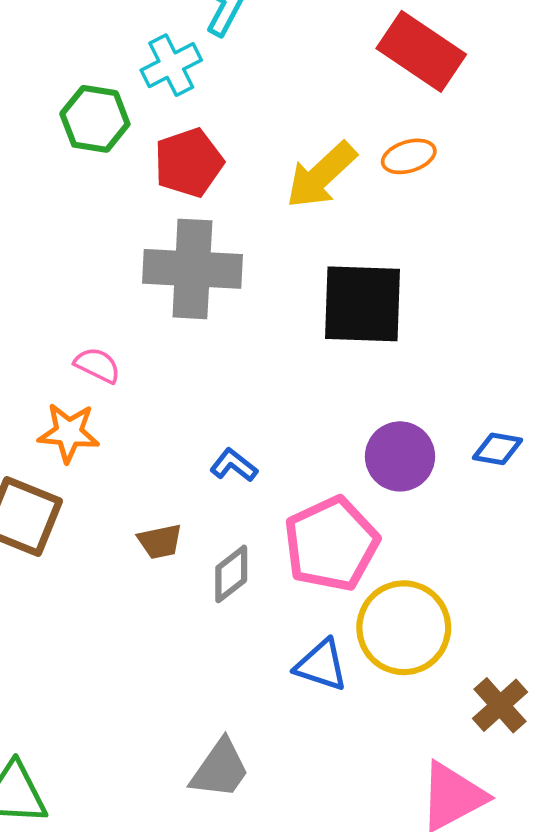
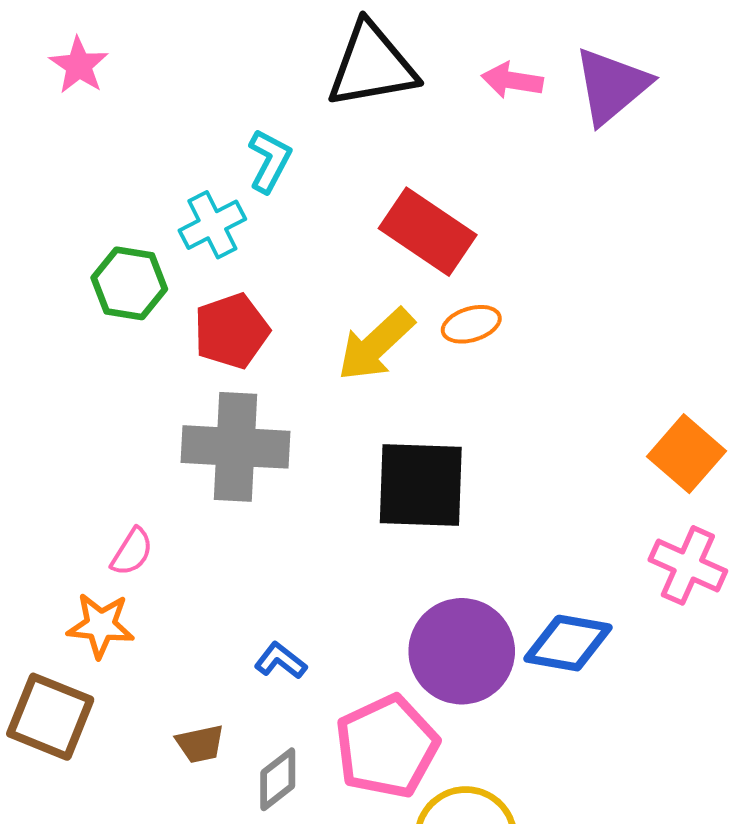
red rectangle: (421, 51) -> (428, 232), moved
pink semicircle: (97, 365) -> (132, 552), turned 96
blue diamond: (498, 449) -> (568, 643), size x1.6
purple circle: (400, 456) -> (462, 651), size x1.4

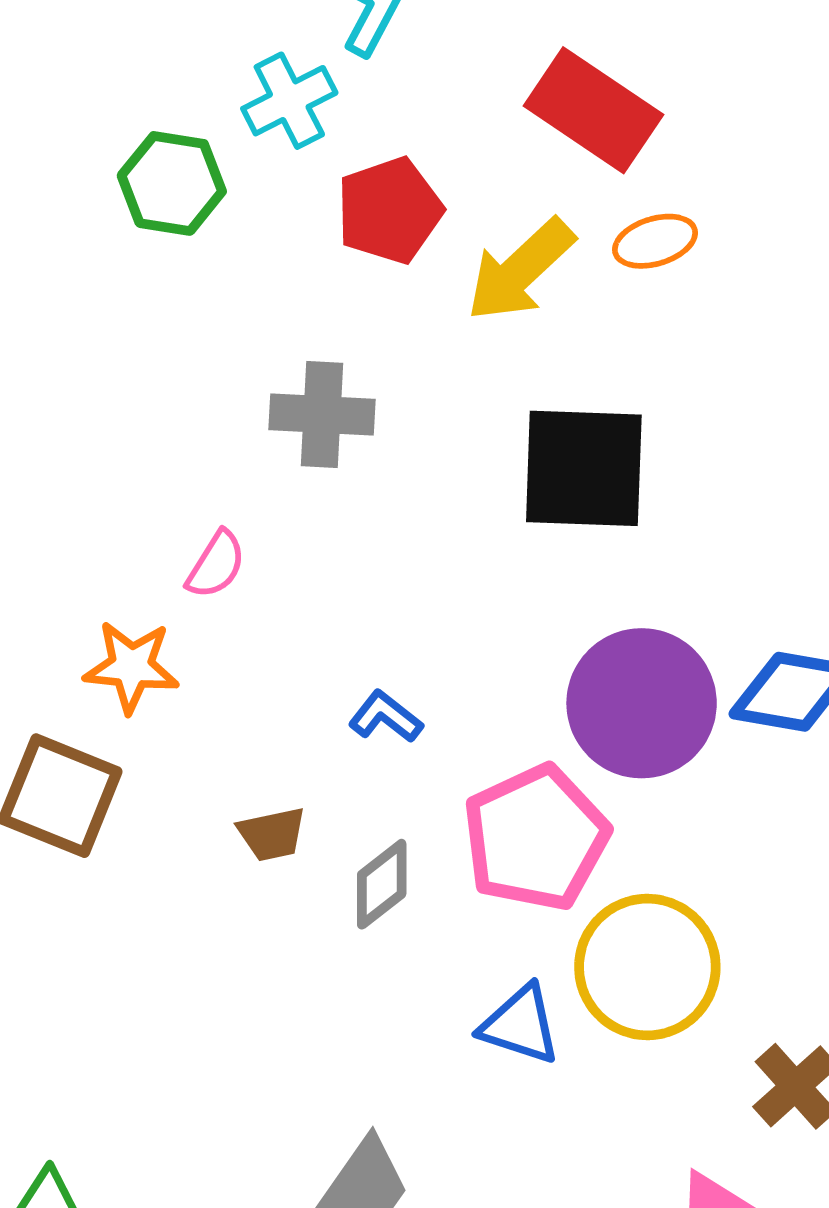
red pentagon: (231, 331) -> (389, 210), moved
gray cross: (236, 447) -> (322, 414), size x0.7
pink semicircle: (132, 552) -> (216, 565), moved

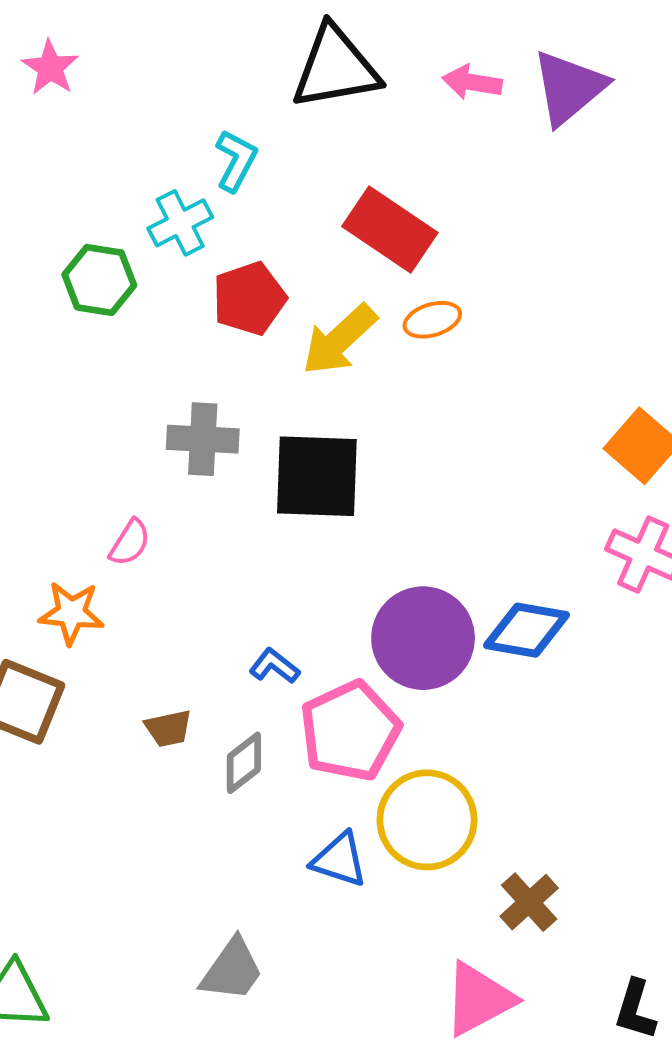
black square: (584, 468) -> (317, 476), moved
blue L-shape: (386, 717) -> (274, 666), moved

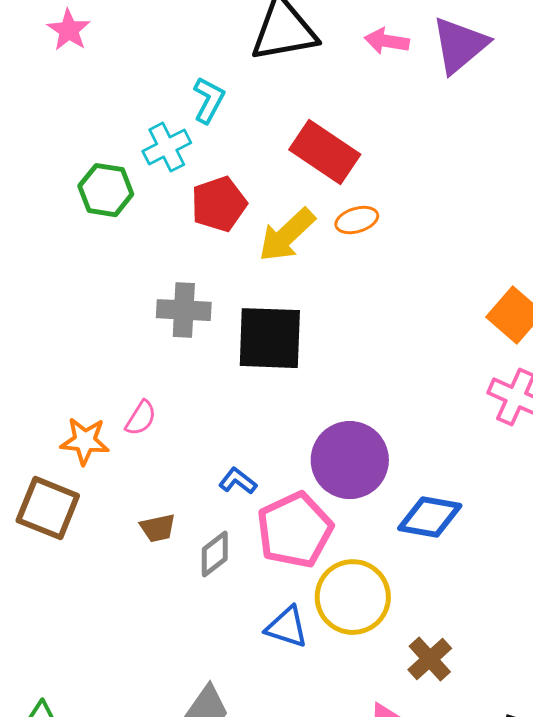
pink semicircle: (130, 543) -> (141, 418), moved
blue diamond: (527, 630) -> (430, 517), moved

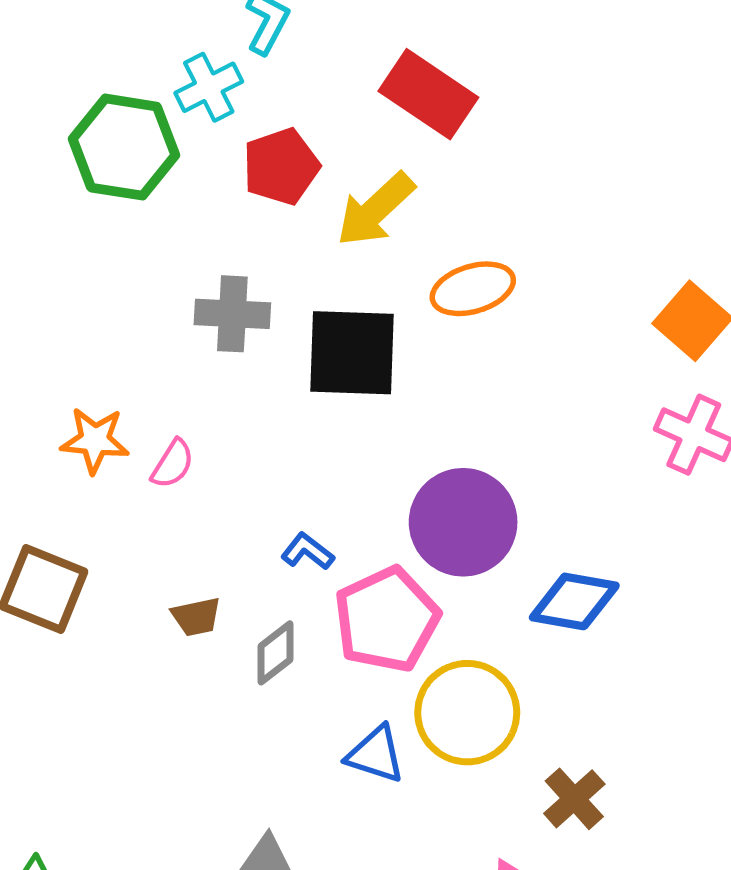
green hexagon: (106, 190) -> (124, 147), size x1.4
orange ellipse: (357, 220) -> (473, 289), moved, size x1.4
orange star: (85, 441) -> (95, 440), moved

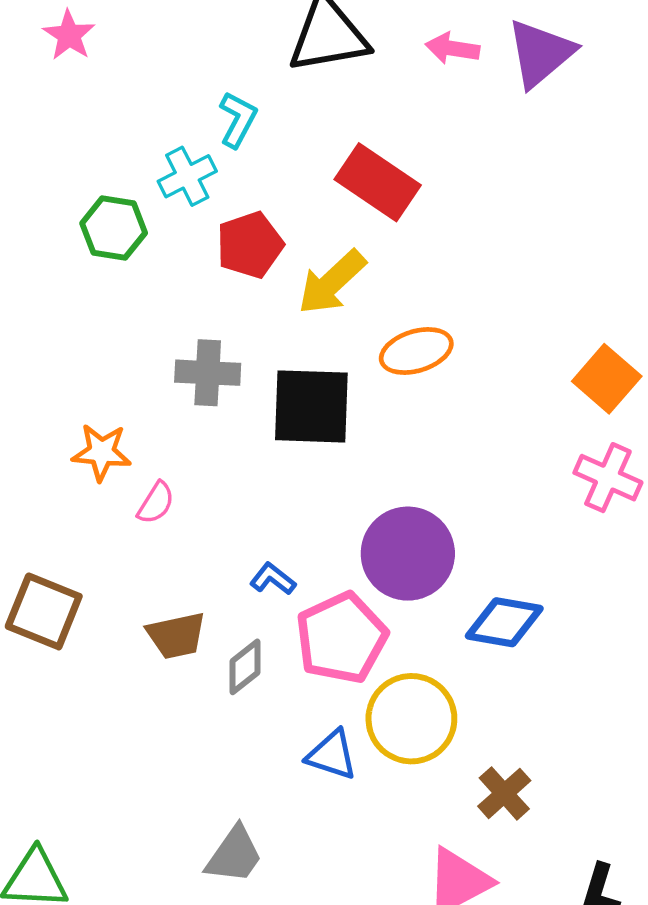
green hexagon: (124, 147) -> (114, 228), size x0.7
orange star: (95, 440) -> (102, 452), moved
brown trapezoid: (196, 617) -> (176, 636), size x1.4

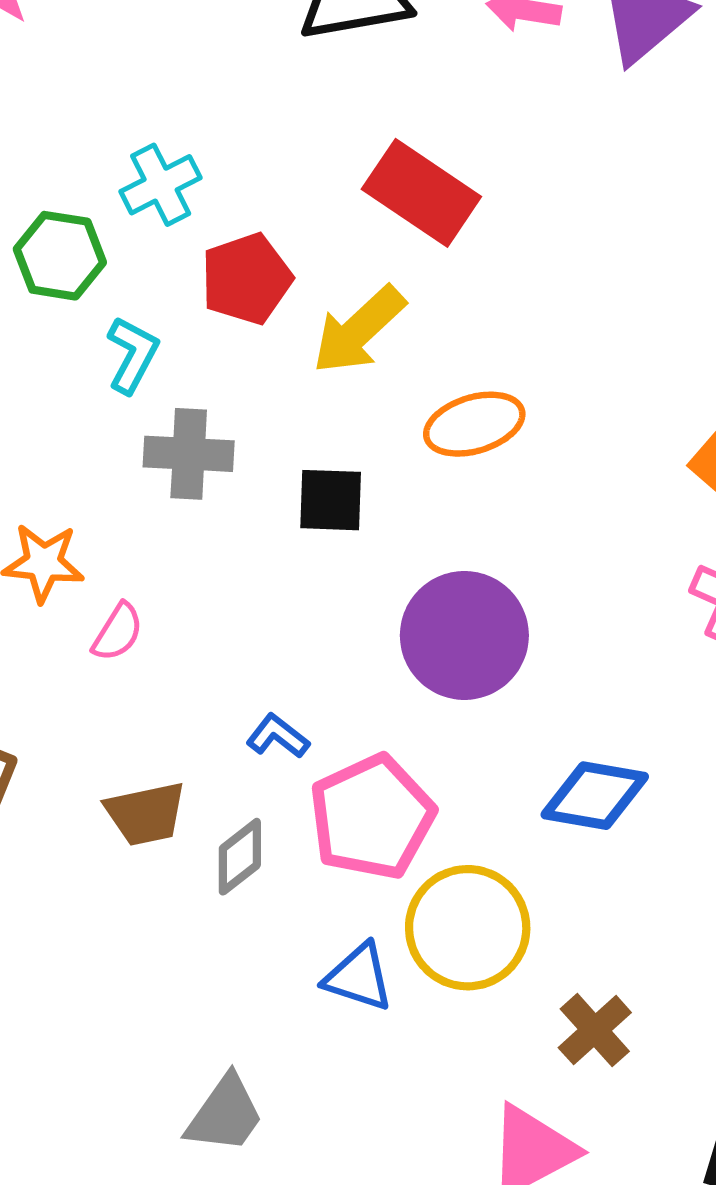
cyan L-shape: (238, 120) -> (132, 355), moved
black square: (311, 406) -> (331, 500), size x0.6
purple circle: (408, 554) -> (464, 635), moved

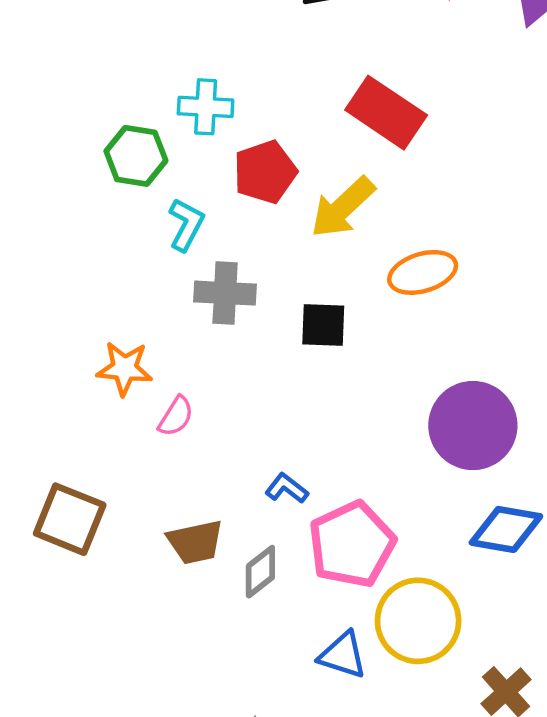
cyan cross: (161, 185) -> (206, 107), turned 30
purple circle: (464, 635) -> (473, 426), moved

